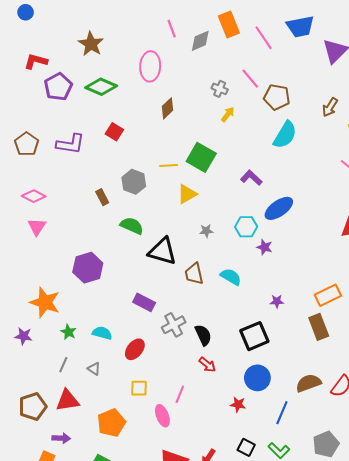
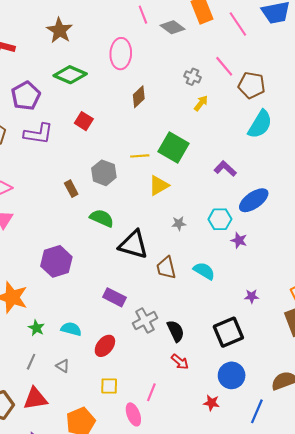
gray diamond: (200, 41) -> (172, 27), turned 60
purple pentagon: (58, 87) -> (26, 96), moved

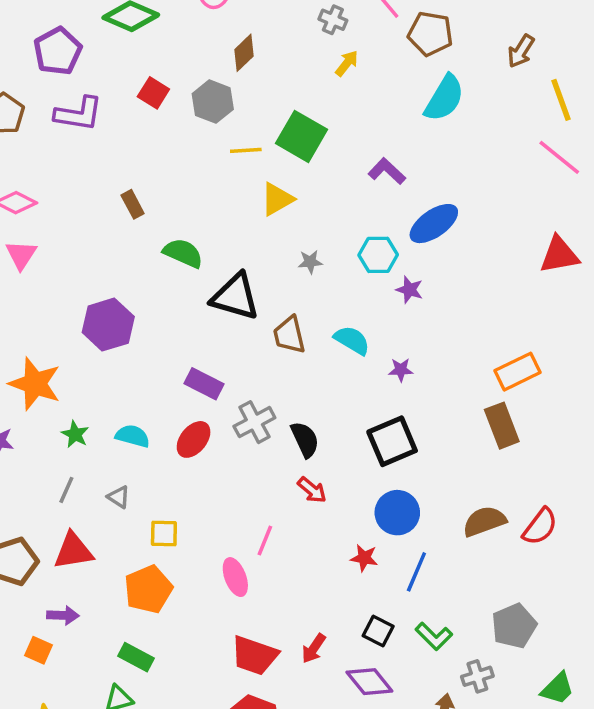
gray hexagon: (104, 173) -> (213, 102), moved
purple star: (252, 296) -> (401, 370), moved
red ellipse: (105, 346) -> (194, 439), moved
yellow square: (109, 386) -> (164, 534), moved
blue line: (257, 411) -> (416, 572), moved

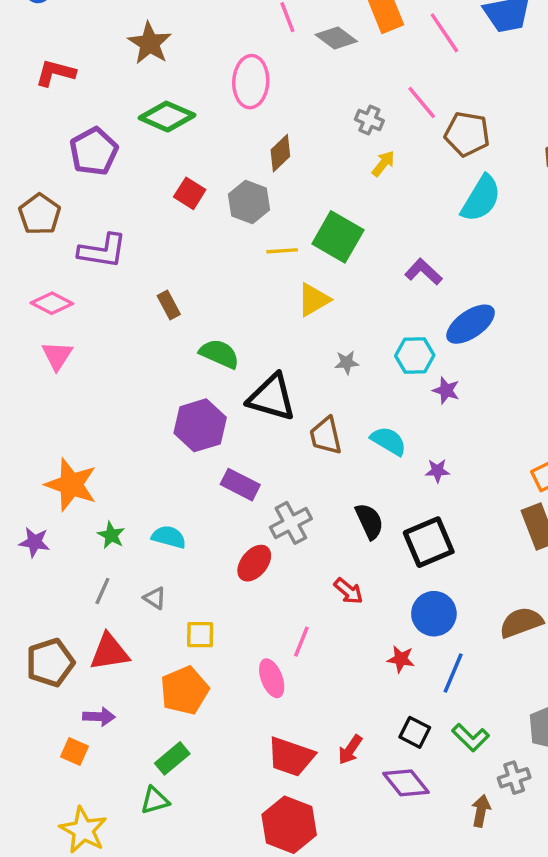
purple L-shape: (79, 114) -> (102, 251), moved
purple hexagon: (108, 325) -> (200, 425), moved
red ellipse: (194, 439) -> (254, 563), moved
black semicircle: (305, 439) -> (369, 521), moved
green rectangle: (136, 657) -> (172, 758), turned -68

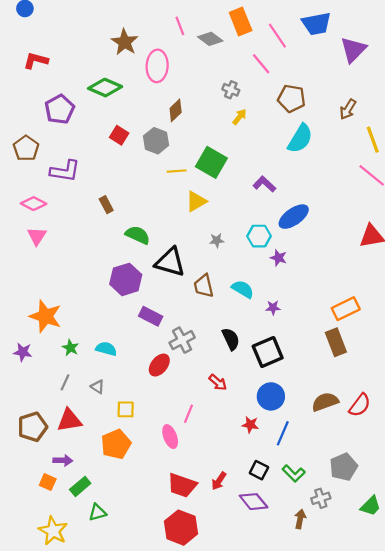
brown star: (150, 43) -> (125, 42), moved
pink line: (422, 103) -> (261, 64), moved
green rectangle: (172, 758) -> (80, 486), moved

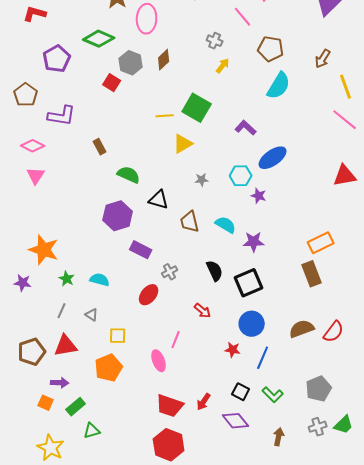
gray hexagon: (156, 141) -> (131, 63), moved
black triangle: (170, 262) -> (159, 200), size x0.7
purple star: (273, 308) -> (254, 242), size x1.5
gray cross: (182, 340) -> (170, 272), size x0.7
gray cross: (321, 498) -> (318, 427), moved

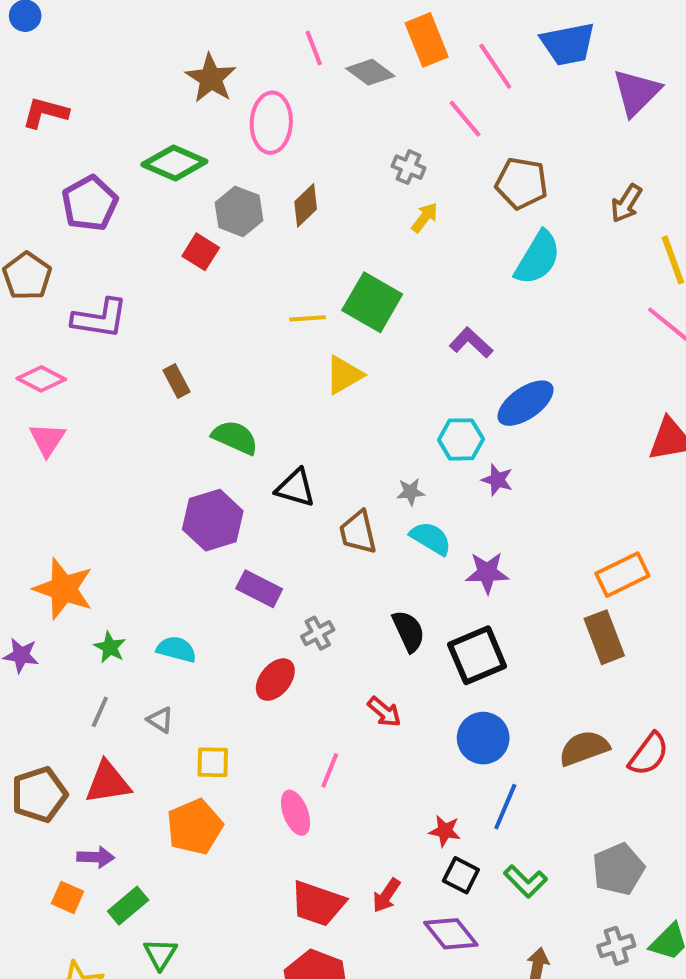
gray star: (202, 180) -> (411, 492), moved
red star: (233, 350) -> (445, 831), moved
green triangle: (92, 431) -> (160, 954), turned -42

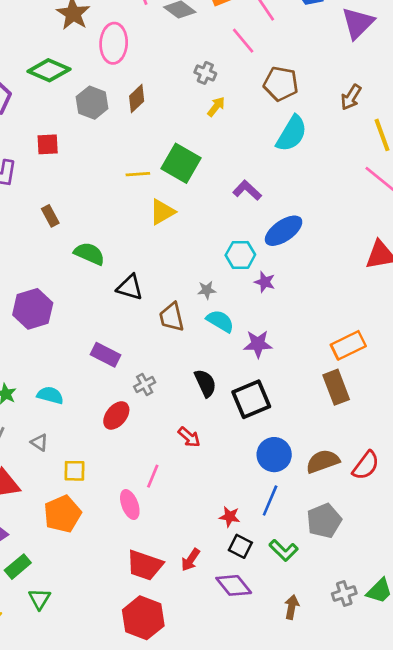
red square: (201, 252) -> (48, 144), moved, turned -35
purple hexagon: (213, 520) -> (33, 309), moved
blue circle: (483, 738) -> (274, 455), moved
gray pentagon: (618, 869) -> (324, 521), moved

